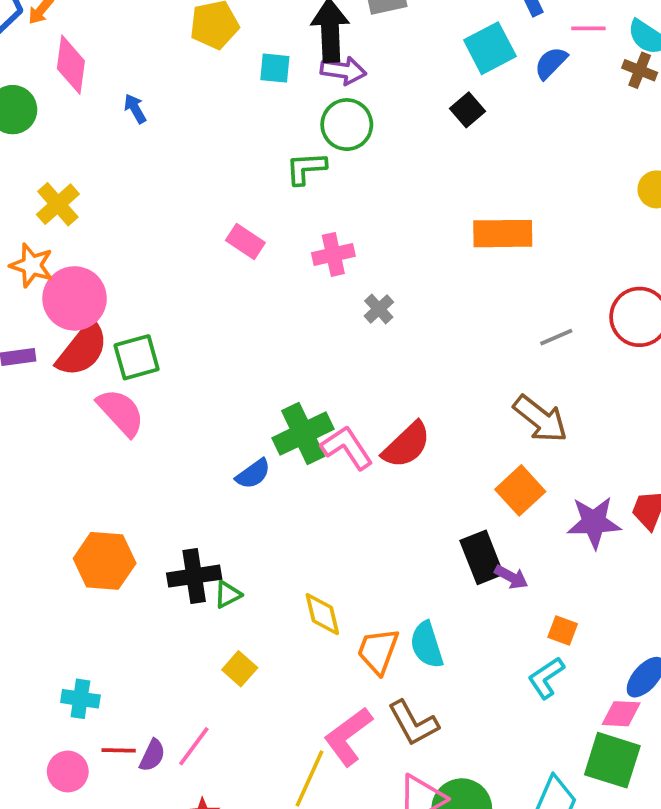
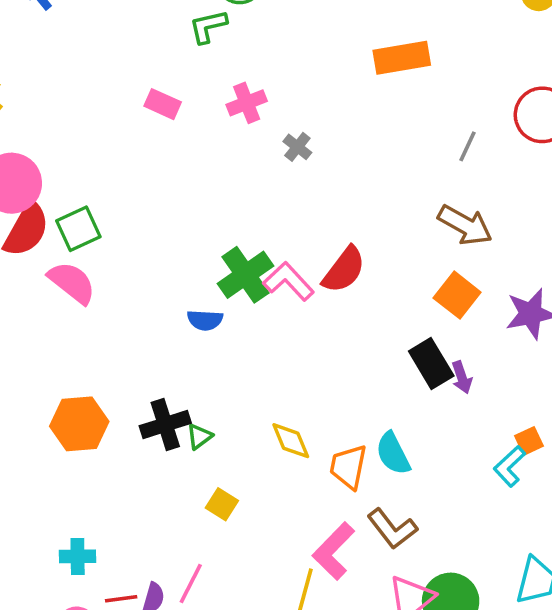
gray line: (556, 337) -> (468, 146), turned -32
blue semicircle: (253, 474) -> (205, 320), turned 48
purple arrow: (511, 577) -> (462, 377), turned 52
orange square: (563, 630) -> (529, 441), moved, turned -36

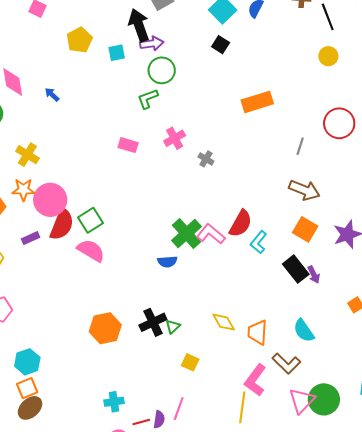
cyan semicircle: (393, 454) -> (304, 331), moved
cyan L-shape: (510, 466) -> (258, 242), moved

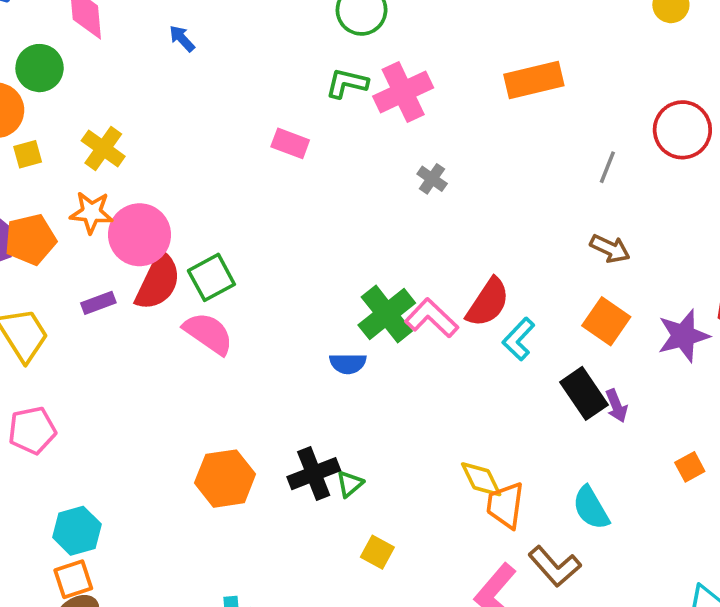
blue arrow: (52, 94) -> (182, 39), moved
green L-shape: (148, 99) -> (347, 83), moved, turned 30
pink cross: (175, 138) -> (403, 92), moved, size x1.4
brown arrow: (304, 190) -> (610, 249), size x0.7
yellow diamond: (224, 322) -> (481, 479), moved

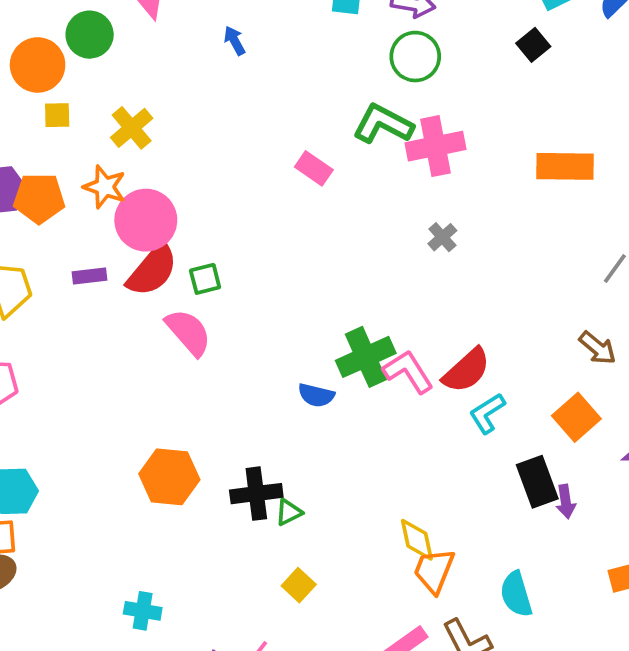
green L-shape: (347, 83) -> (383, 124), size x1.4
green square: (211, 277) -> (205, 279), size x0.7

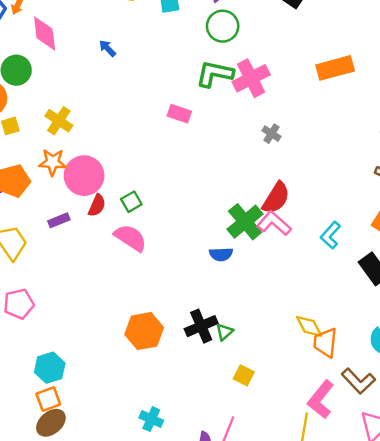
red semicircle: (152, 270) -> (97, 205), size x0.6
red semicircle: (466, 370) -> (276, 198), moved
cyan cross: (143, 611) -> (151, 419), turned 30

